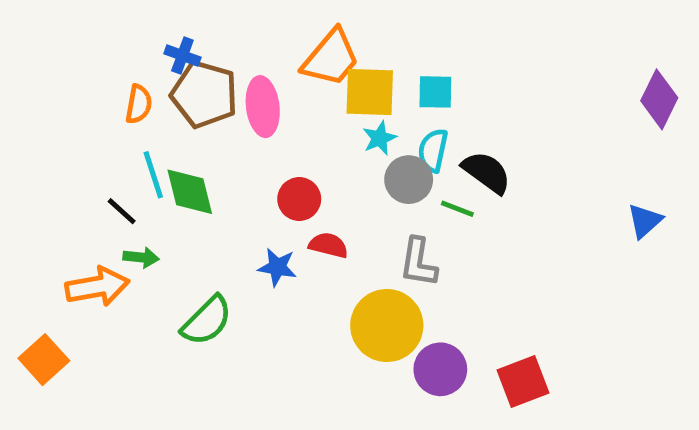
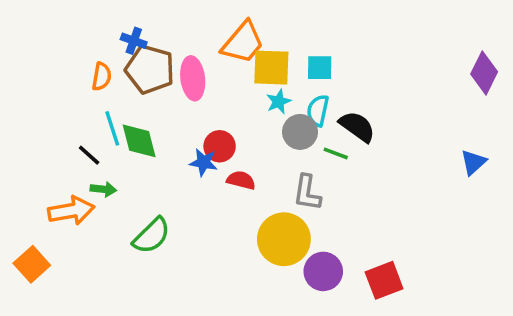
blue star: (277, 267) -> (203, 162), moved

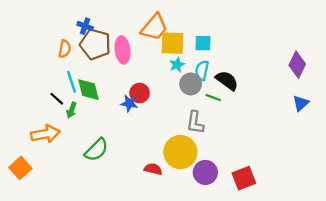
purple diamond: (484, 73) -> (297, 65), moved
red semicircle: (241, 180) -> (153, 169), moved
green arrow: (103, 189) -> (71, 110), moved, turned 105

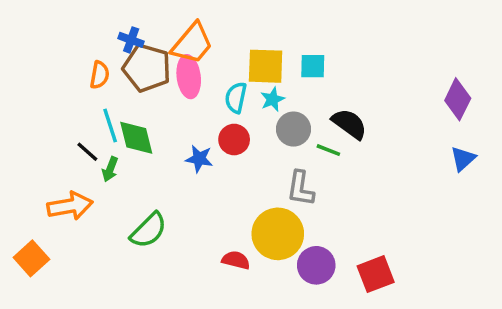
orange trapezoid: (154, 27) -> (192, 43), moved
cyan semicircle: (202, 70) -> (236, 98), moved
red circle: (140, 93) -> (234, 140), moved

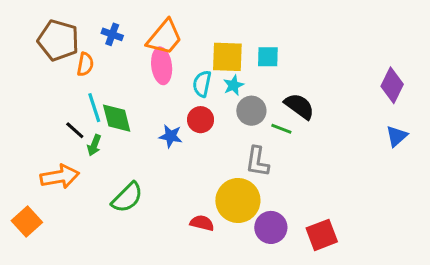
brown pentagon: (147, 68) -> (58, 40), moved

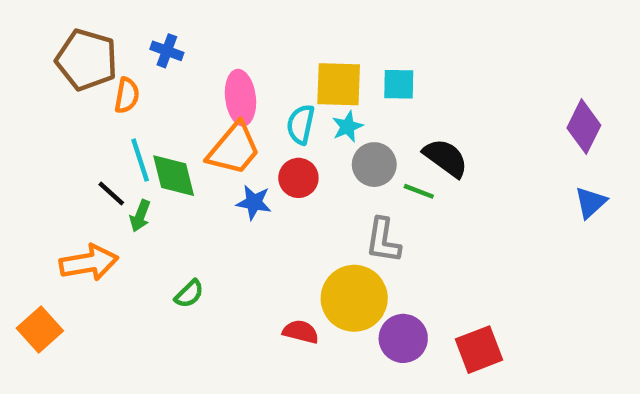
orange trapezoid: (165, 37) -> (234, 149), moved
green semicircle: (127, 198) -> (189, 294), size x0.6

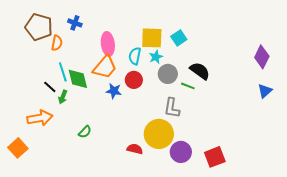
cyan square: (399, 84) -> (179, 38), turned -35

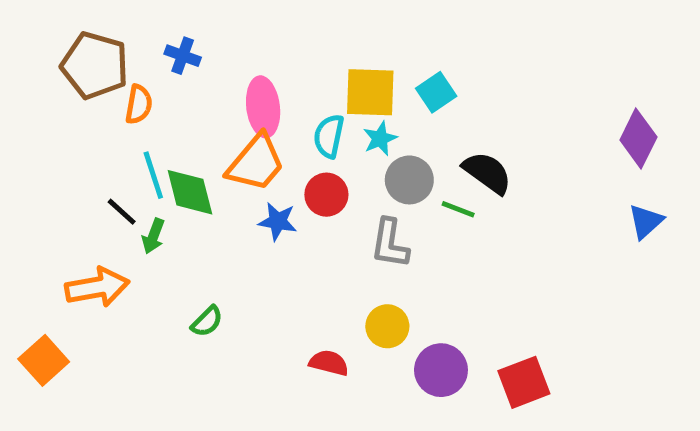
gray L-shape: (172, 108) -> (390, 243), moved
yellow circle: (159, 134) -> (387, 326), size x0.6

